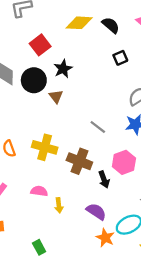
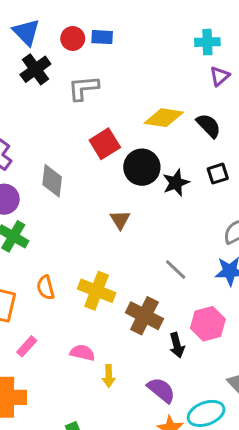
black star: (63, 69) -> (176, 183), moved
black circle: (34, 80) -> (142, 167), moved

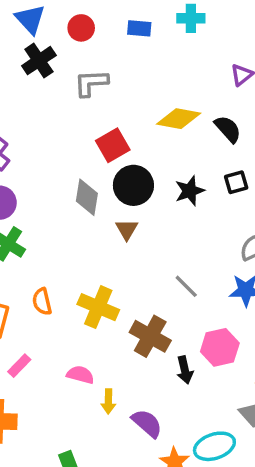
blue rectangle: (102, 37) -> (139, 28), moved
cyan cross: (207, 42) -> (191, 18), moved
black circle: (142, 167) -> (133, 185), moved
gray diamond: (52, 181) -> (87, 197), moved
purple semicircle: (161, 390) -> (147, 423), moved

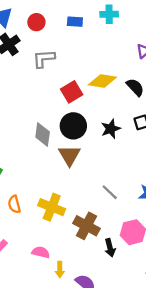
red square: (113, 145) -> (72, 92), moved
brown triangle: (127, 229) -> (69, 155), size x1.5

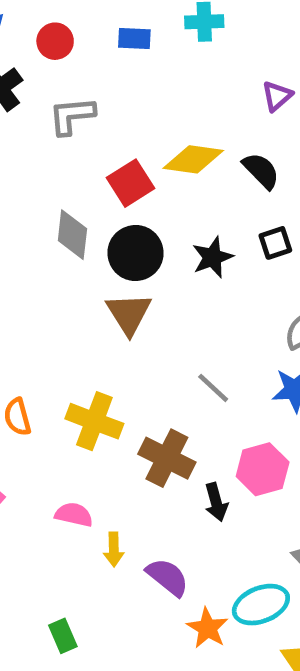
gray diamond: (43, 134) -> (72, 235), moved

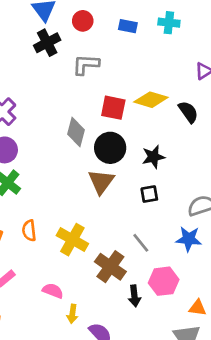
red square: (130, 183) -> (113, 108), turned 35
black square: (275, 243) -> (149, 194), moved
gray line: (213, 388) -> (141, 243), moved

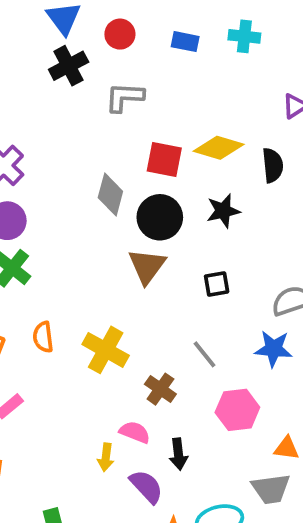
black semicircle: (188, 112) -> (273, 165), turned 30
black star: (153, 157) -> (223, 211), moved
brown cross: (110, 267) -> (160, 389), size x0.7
pink semicircle: (53, 291) -> (135, 432), moved
black arrow: (134, 296) -> (178, 454), moved

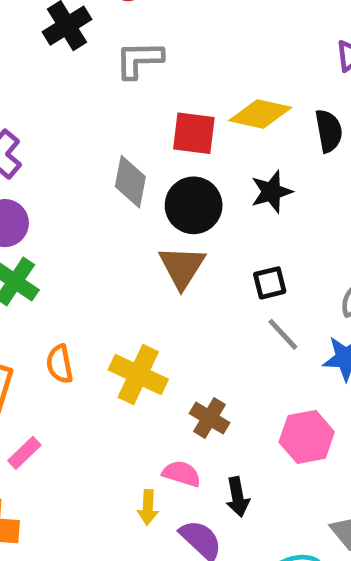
gray line: (204, 354) -> (283, 334), moved

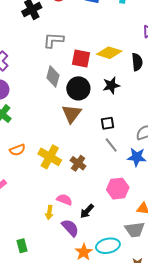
gray L-shape: (139, 60) -> (53, 40), moved
orange semicircle: (60, 364) -> (17, 150), turned -105
brown cross: (210, 418) -> (78, 163), moved
black arrow: (238, 497) -> (87, 211), turned 49

